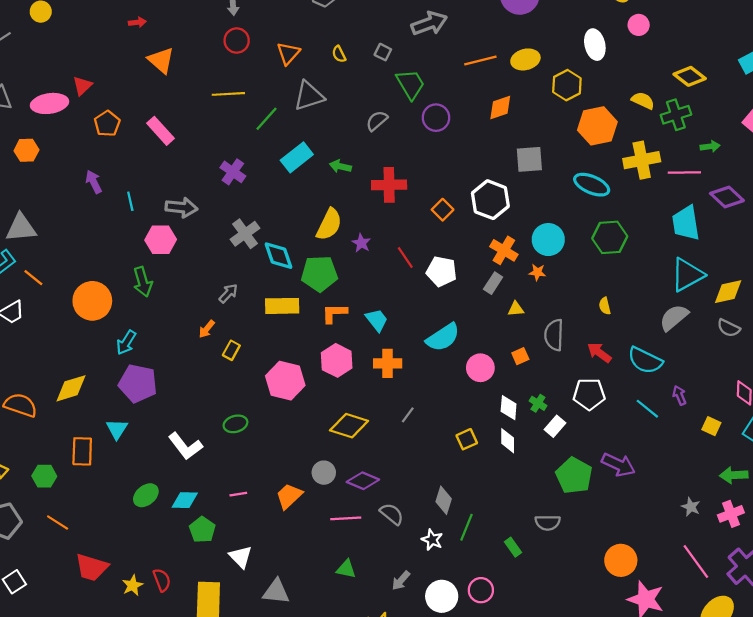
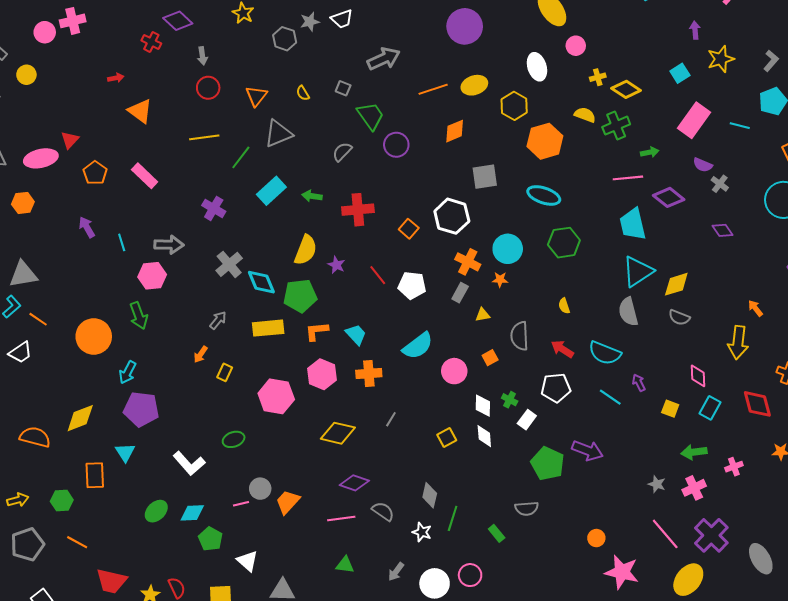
yellow cross: (642, 160) -> (598, 77), moved, size x0.5
gray semicircle: (674, 318) -> (628, 312), turned -60
gray circle: (324, 473) -> (260, 489), moved
orange circle: (621, 560) -> (596, 538), size x0.6

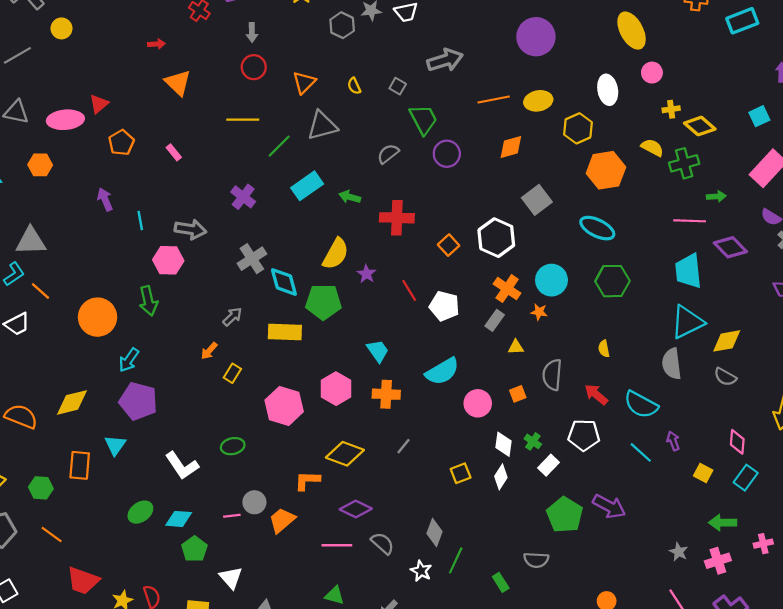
pink rectangle: (145, 176) -> (174, 152), size x0.6
gray square: (485, 177) -> (537, 200), turned -36
orange L-shape: (317, 331) -> (307, 481), moved
white diamond: (484, 436) -> (501, 477), turned 30

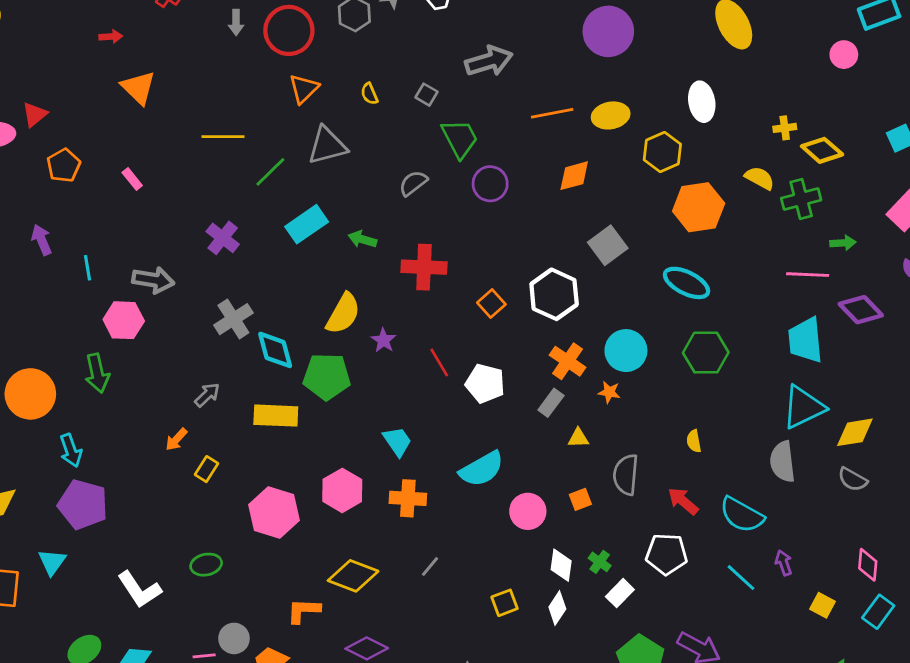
red circle: (254, 67) -> (289, 30), moved, size x1.5
pink circle: (652, 73) -> (844, 55), moved
cyan arrow: (129, 360) -> (71, 451), turned -55

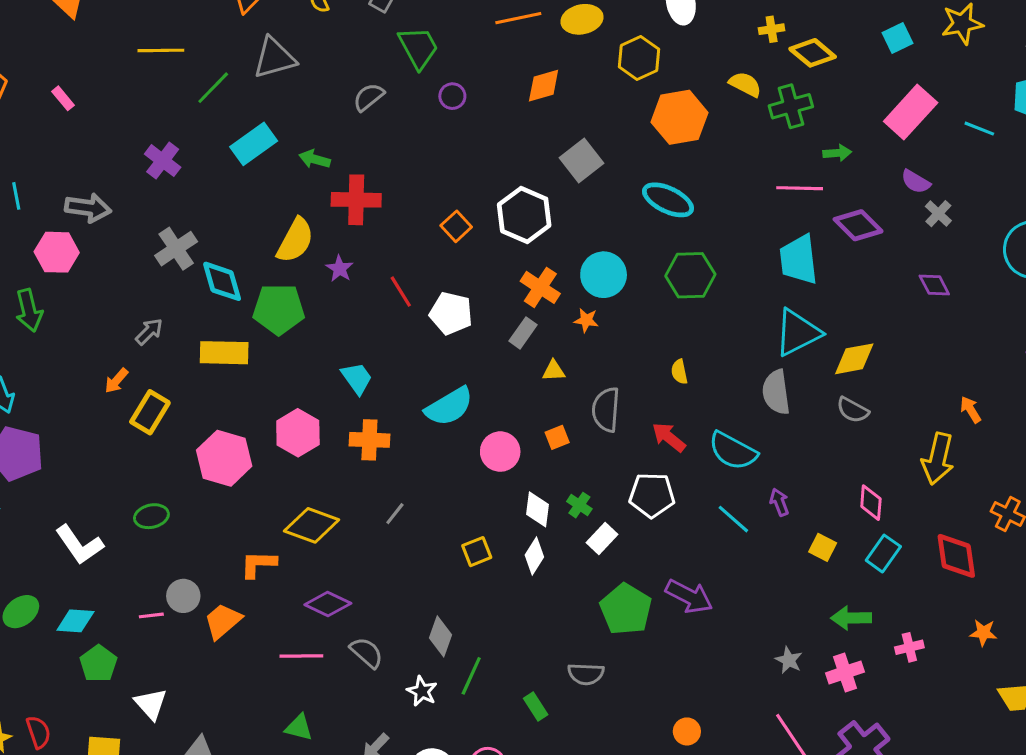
purple circle: (490, 184) -> (452, 96), size x0.7
red cross: (424, 267) -> (356, 200), moved
yellow rectangle: (207, 469) -> (150, 412), size x1.5

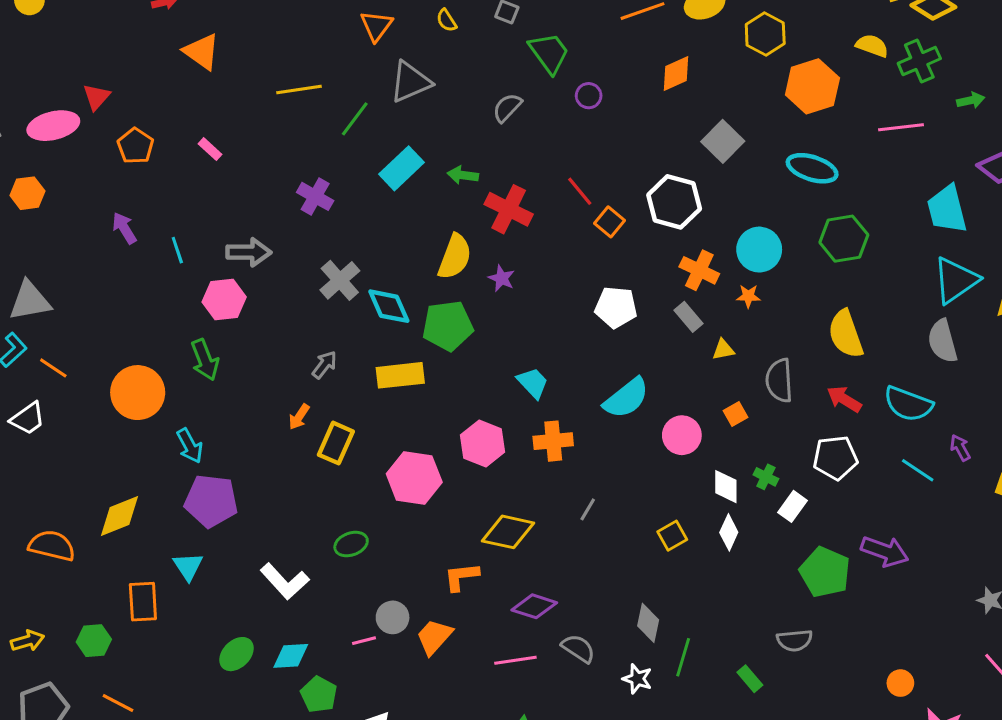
pink line: (800, 188) -> (901, 127), moved
red cross: (356, 200) -> (509, 209), turned 33
red line: (401, 292) -> (580, 191), moved
gray rectangle: (523, 333) -> (689, 317), turned -68
yellow semicircle: (679, 372) -> (846, 334), size x2.0

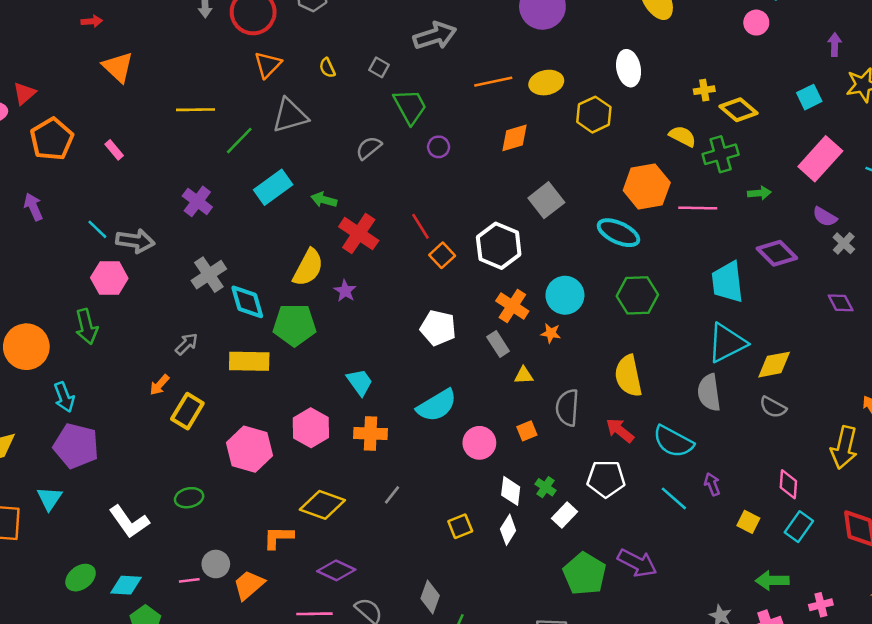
orange hexagon: (812, 86) -> (647, 186), moved
orange pentagon: (135, 146) -> (52, 139), size x1.4
cyan line: (177, 250) -> (97, 229), moved, turned -35

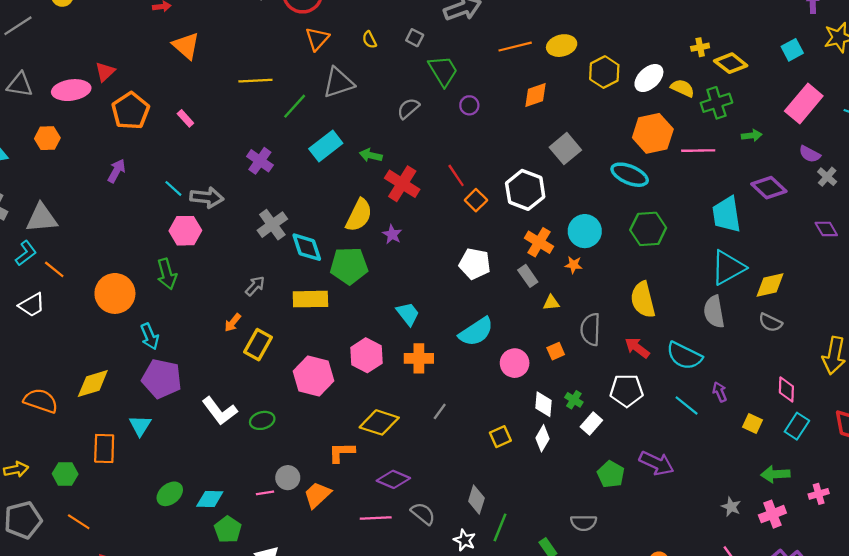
white ellipse: (629, 68) -> (649, 78), moved, turned 60
purple arrow: (33, 207) -> (117, 171), turned 55
white L-shape: (129, 522) -> (220, 411), moved
green pentagon: (585, 574) -> (611, 474), size x0.7

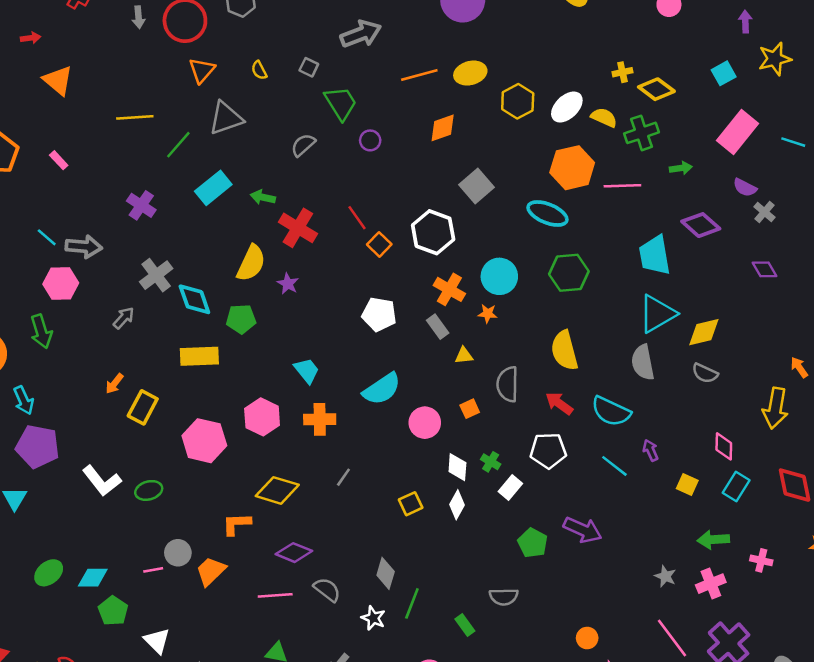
green pentagon: (349, 266) -> (241, 319), size x0.7
gray arrow: (255, 286) -> (124, 318), moved
pink cross: (819, 494) -> (761, 560), turned 30

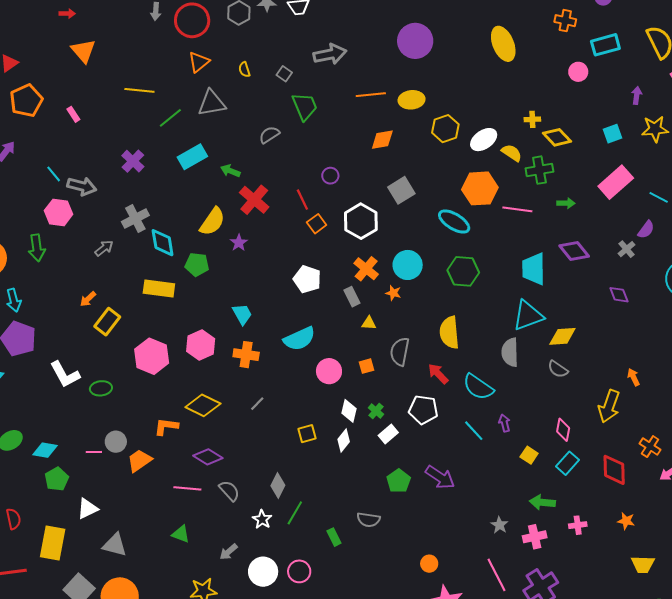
purple circle: (370, 140) -> (330, 176), moved
purple semicircle: (745, 187) -> (646, 230), moved, turned -90
pink cross: (761, 560) -> (578, 525), turned -30
white triangle: (157, 641) -> (87, 509), turned 40

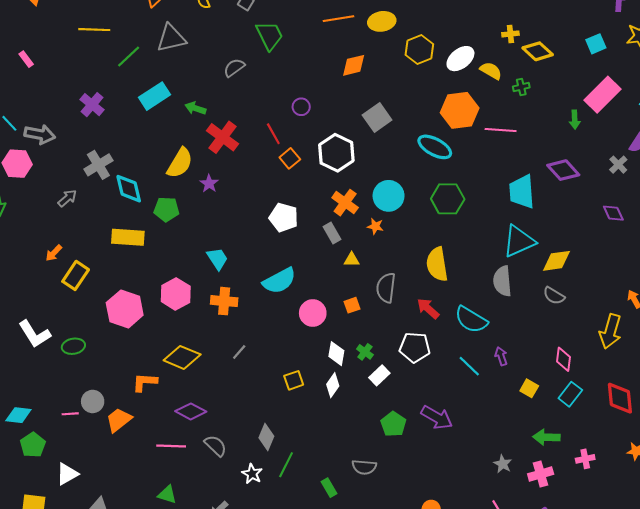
green cross: (539, 170) -> (521, 87), size x0.6
green arrow: (566, 203) -> (575, 120), moved, turned 90

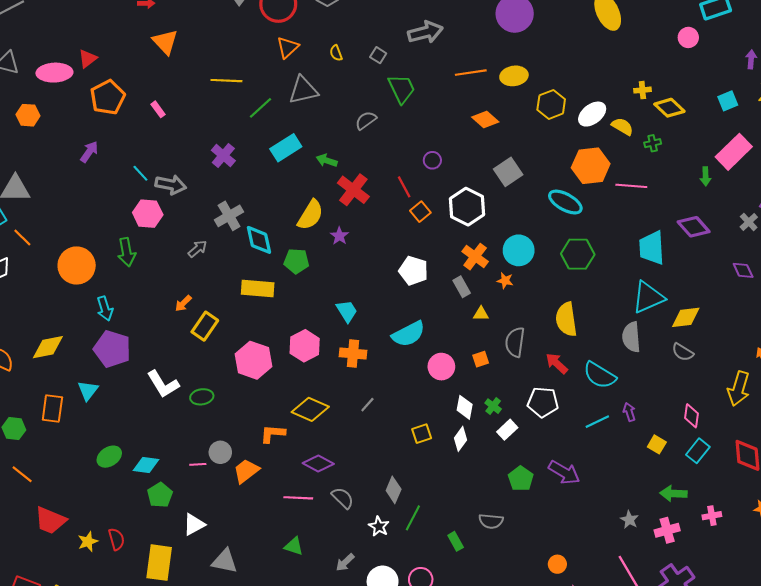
orange diamond: (354, 65) -> (485, 119), turned 55
cyan line: (469, 366) -> (597, 422), turned -70

